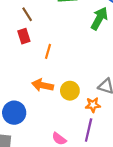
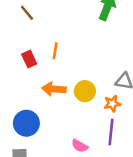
red rectangle: (24, 36) -> (29, 59), moved

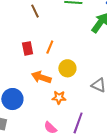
yellow circle: (85, 91) -> (67, 68), moved
orange star: (112, 104) -> (59, 98), moved

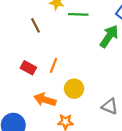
red rectangle: (28, 48) -> (28, 68), turned -48

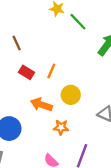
green line: (78, 14) -> (78, 22), turned 42
brown line: (36, 25) -> (17, 43), moved

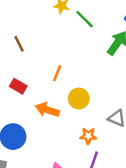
red rectangle: (26, 72) -> (18, 86), moved
orange star: (61, 127) -> (88, 136), moved

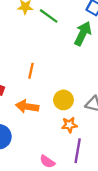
yellow circle: (79, 98) -> (63, 100), moved

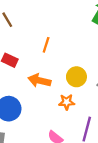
orange star: (69, 125) -> (67, 102), moved

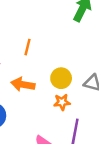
orange star: (67, 102) -> (62, 102), moved

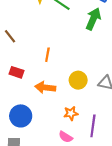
orange star: (62, 102) -> (71, 113), moved

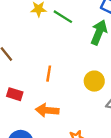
yellow circle: (78, 80) -> (94, 81), moved

